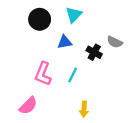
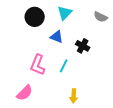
blue triangle: (65, 42) -> (57, 37), turned 32
gray semicircle: (115, 42) -> (101, 17), moved

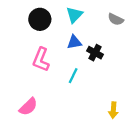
blue triangle: (57, 37) -> (74, 42), moved, turned -32
pink L-shape: (38, 65) -> (41, 60), moved
yellow arrow: (74, 96) -> (113, 110), moved

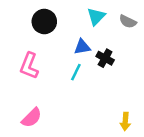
cyan triangle: (74, 15) -> (96, 16), moved
pink L-shape: (41, 60) -> (29, 66), moved
cyan line: (73, 76) -> (76, 72), moved

